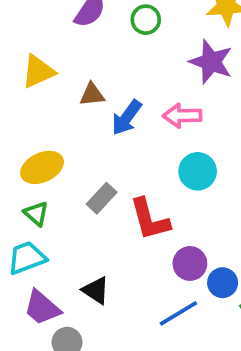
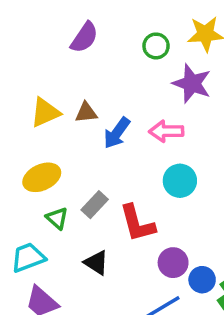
green circle: (146, 20) -> (156, 46), moved
yellow triangle: (38, 71) -> (45, 113), moved
green triangle: (36, 214) -> (57, 218), moved
black triangle: (96, 290) -> (96, 263), moved

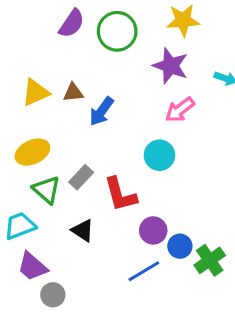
green circle: (156, 46) -> (117, 31), moved, size x1.6
pink arrow: (166, 131) -> (180, 110), moved, turned -36
green triangle: (57, 218) -> (47, 190), size x1.4

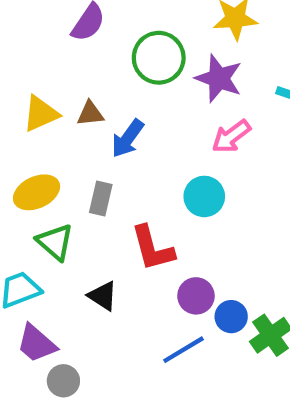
green circle: (117, 31) -> (159, 58), moved
gray rectangle: (81, 177) -> (101, 199), moved, turned -30

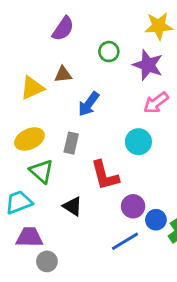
green circle: (159, 58) -> (109, 52), size x0.6
brown triangle: (90, 114) -> (63, 74), moved
purple trapezoid: (37, 344) -> (29, 237), turned 140

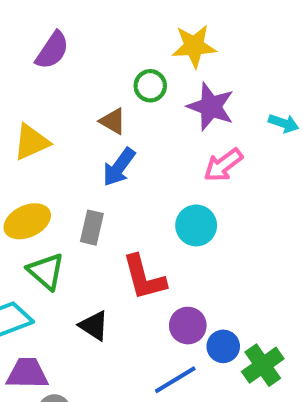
yellow star: (159, 26) -> (194, 46), moved
purple semicircle: (63, 29) -> (52, 50), moved
brown triangle: (63, 74) -> (113, 121), moved, turned 36

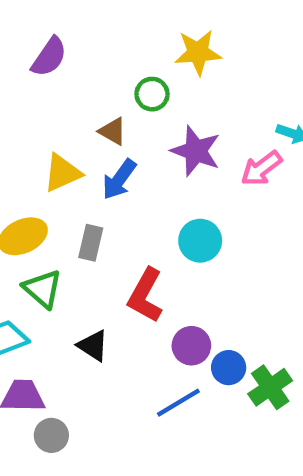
purple star: (211, 107) -> (196, 151), moved
yellow triangle: (31, 142) -> (62, 173), moved
pink arrow: (223, 165) -> (261, 168), moved
red L-shape: (144, 278) -> (145, 295), turned 44

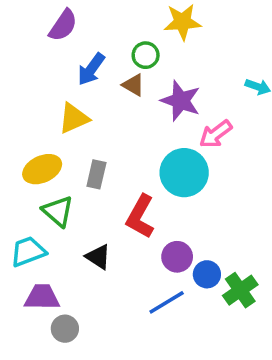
brown triangle: (113, 131) -> (133, 85), moved
pink arrow: (261, 168) -> (216, 134), moved
blue arrow: (119, 179) -> (91, 69), moved
cyan circle: (200, 241) -> (184, 173), size x1.4

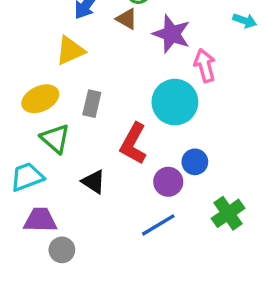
pink arrow: (216, 134) -> (205, 65), turned 112
blue circle: (207, 274) -> (195, 162), moved

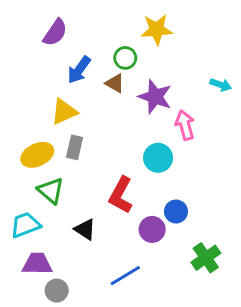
cyan circle: (175, 102) -> (158, 158), size x0.7
gray rectangle: (92, 104) -> (75, 147), moved
blue line: (158, 225) -> (125, 276), moved

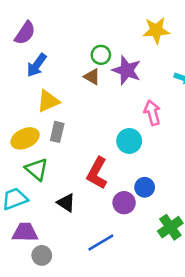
yellow star: (157, 30) -> (156, 30), moved
purple semicircle: (55, 33) -> (25, 33), moved
blue arrow: (79, 70) -> (37, 65), moved
purple star: (155, 97) -> (127, 70), moved

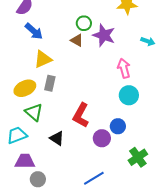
blue arrow: (37, 65) -> (34, 31), turned -84
cyan circle: (129, 141) -> (129, 95), moved
blue line: (101, 243) -> (94, 178), moved

